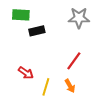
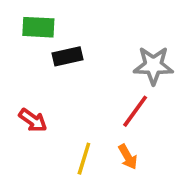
gray star: (79, 18) -> (153, 66), moved
red arrow: (26, 73) -> (33, 120), moved

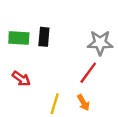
green rectangle: (38, 27) -> (19, 38), moved
black rectangle: (68, 56) -> (44, 37), turned -72

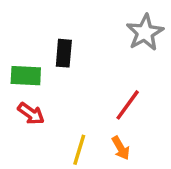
green rectangle: (19, 38) -> (26, 76), moved
gray star: (100, 43) -> (145, 33), moved, turned -30

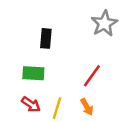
green rectangle: (26, 76) -> (33, 73), moved
red arrow: (31, 114) -> (31, 104), moved

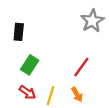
black rectangle: (46, 38) -> (19, 32), moved
green rectangle: (33, 73) -> (30, 65), turned -60

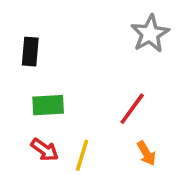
green rectangle: (30, 65) -> (48, 105), turned 54
orange arrow: (77, 95) -> (146, 153), moved

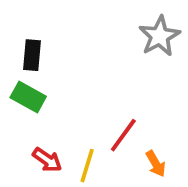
green rectangle: (48, 105) -> (28, 97), moved, turned 32
red line: (132, 109) -> (123, 135), moved

